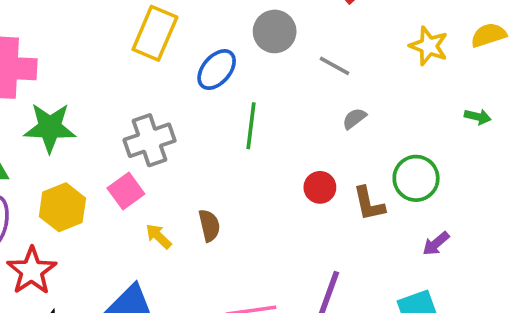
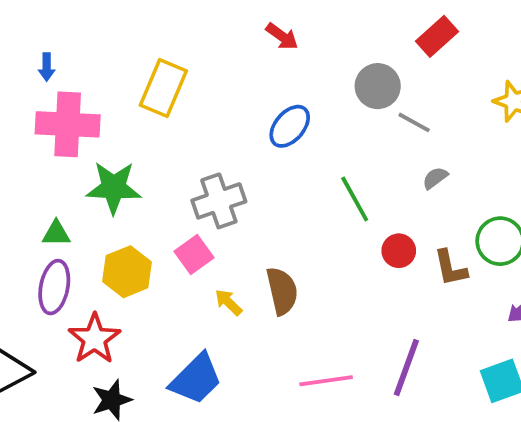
gray circle: (275, 31) -> (378, 86), moved
yellow rectangle: (155, 33) -> (163, 88), moved
green line: (251, 126) -> (355, 199), moved, turned -36
brown semicircle: (209, 225) -> (282, 291), size x1.4

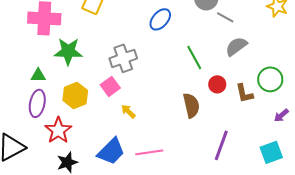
gray semicircle: (435, 178) -> (236, 46), size x1.6
brown semicircle: (282, 291) -> (191, 105), moved
pink line: (326, 381) -> (149, 152), moved

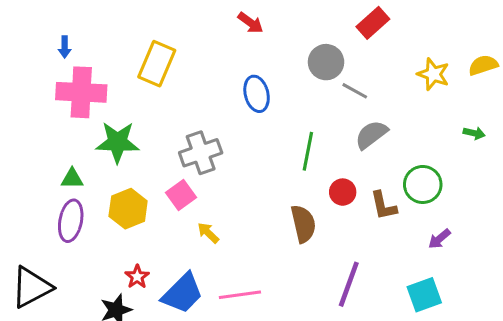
blue ellipse: (160, 19) -> (257, 94), turned -55
green line: (194, 57) -> (308, 151), turned 40
red star: (58, 130) -> (137, 277), moved, size x0.6

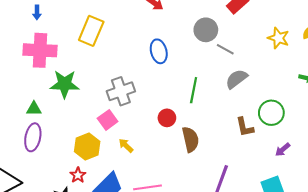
blue arrow: (65, 47) -> (37, 12), moved
red circle: (343, 192) -> (167, 118), moved
yellow hexagon: (128, 209) -> (87, 147), moved

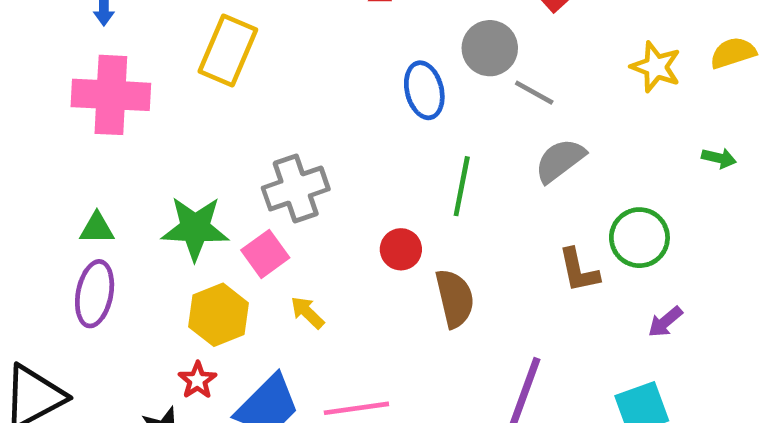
blue ellipse: (159, 51) -> (424, 90), moved
green star: (65, 84) -> (195, 228), moved

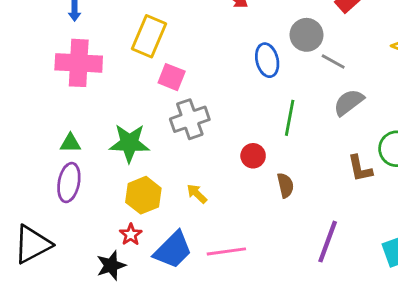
pink square: (265, 254) -> (172, 77), moved, turned -32
brown semicircle: (455, 298) -> (285, 185), size x0.7

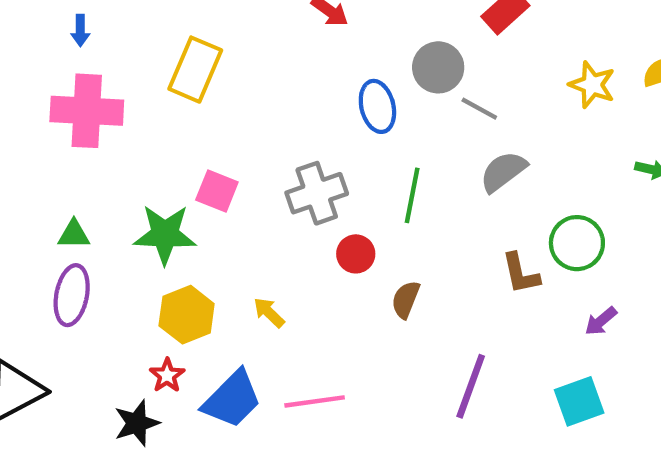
pink square: (172, 77) -> (217, 191), moved
gray cross: (190, 119) -> (317, 193), moved
brown semicircle: (285, 185) -> (406, 299), turned -145

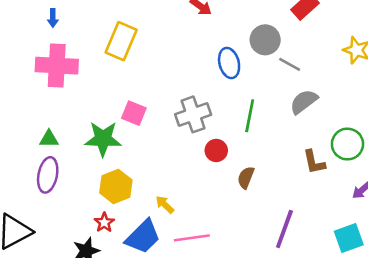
yellow arrow: (269, 312) -> (165, 205), moved

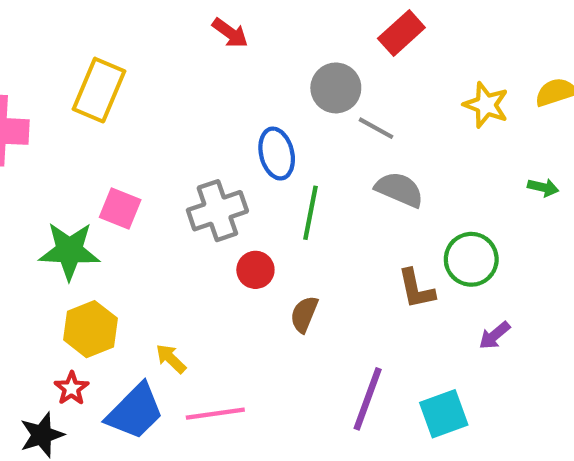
blue ellipse: (229, 63) -> (277, 154), moved
gray semicircle: (304, 102) -> (399, 189), turned 60
cyan square: (349, 238) -> (444, 414), moved

